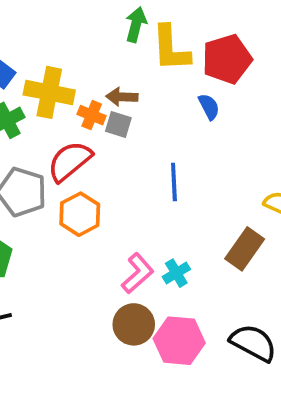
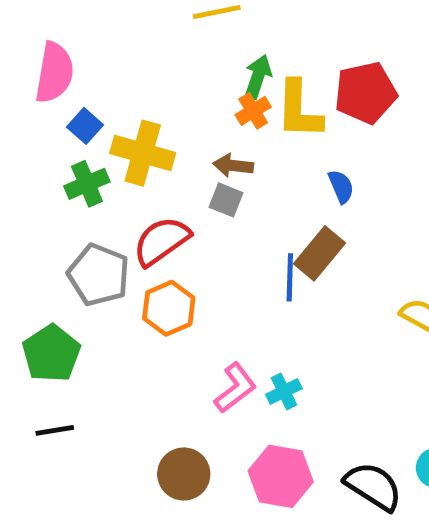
red pentagon: (227, 59) -> (365, 93), moved
orange cross: (92, 115) -> (253, 111), moved, turned 32
brown rectangle: (245, 249) -> (320, 253), moved
brown circle: (134, 324) -> (184, 474), moved

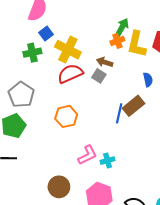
green cross: (87, 184) -> (32, 53), moved
red semicircle: (161, 241) -> (70, 74), moved
gray pentagon: (99, 275) -> (21, 95), moved

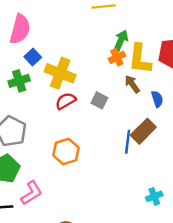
brown arrow: (105, 62) -> (132, 84), moved, turned 42
red semicircle: (70, 74) -> (66, 101), size x0.7
pink L-shape: (87, 155) -> (32, 193), moved
cyan cross: (107, 161) -> (154, 196), moved

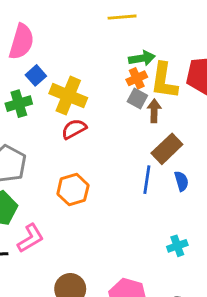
green arrow: (121, 41) -> (142, 58), turned 55
brown arrow: (132, 84) -> (154, 111), turned 36
blue semicircle: (157, 99) -> (181, 181), moved
gray square: (99, 100) -> (137, 98), moved
brown rectangle: (143, 131) -> (167, 149), moved

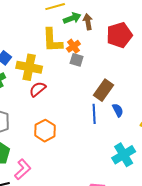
green arrow: (142, 58) -> (72, 18), moved
yellow L-shape: (164, 81) -> (52, 40), moved
brown arrow: (154, 111) -> (88, 22), moved
cyan cross: (177, 246) -> (124, 155), size x1.6

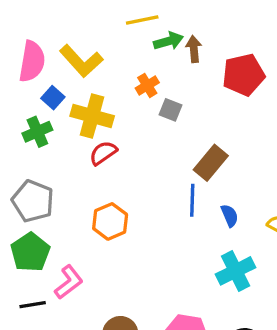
yellow L-shape: (52, 40) -> (81, 61), moved, turned -44
orange cross: (73, 46) -> (147, 85), moved
blue semicircle: (118, 110) -> (230, 216), moved

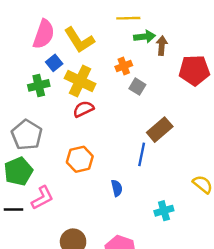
blue semicircle: (230, 216) -> (117, 188), moved
cyan cross: (236, 271) -> (164, 211), size x0.7

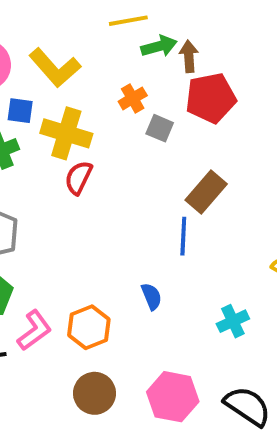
blue square: (54, 63) -> (20, 111), turned -35
red pentagon: (194, 70) -> (211, 98), moved
red semicircle: (83, 109) -> (79, 178), turned -30
orange hexagon: (80, 159) -> (89, 327), moved

